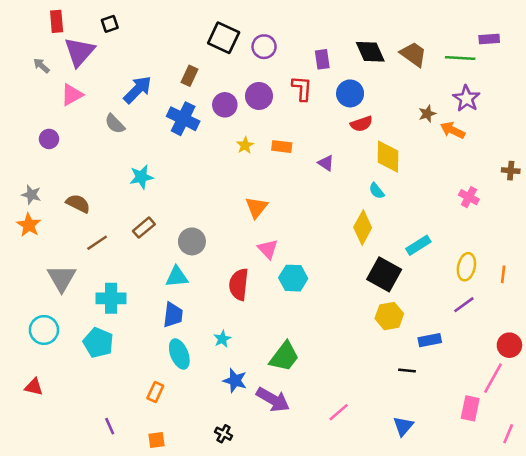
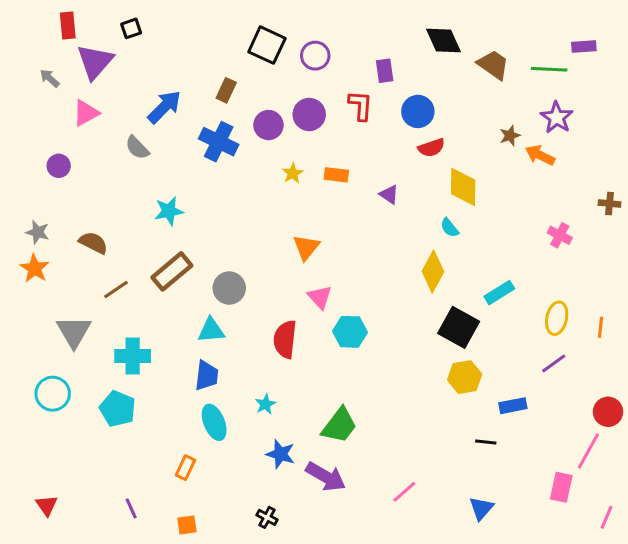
black diamond: (370, 52) -> (444, 41), moved
brown rectangle: (144, 228) -> (172, 271), size x1.5
red triangle: (34, 387) -> (47, 505), moved, turned 42

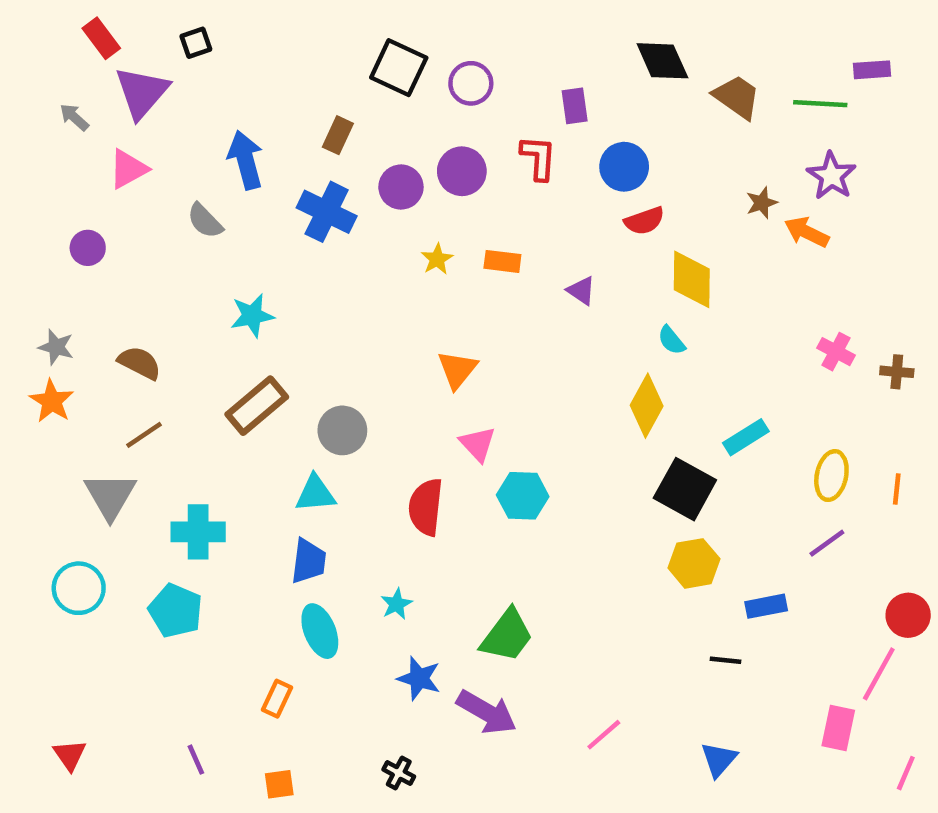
red rectangle: (68, 25) -> (101, 38), turned -32
blue arrow: (164, 107) -> (245, 160), turned -60
brown cross: (610, 204) -> (897, 372), moved
brown line: (116, 290) -> (144, 435), moved

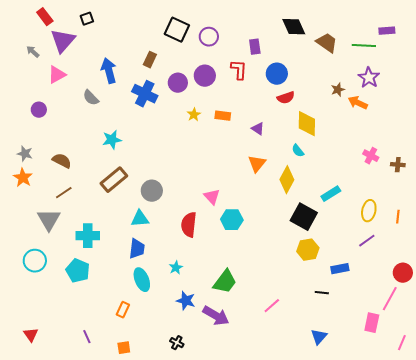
orange triangle: (457, 370) -> (257, 164), moved
pink line: (604, 735) -> (272, 306), moved

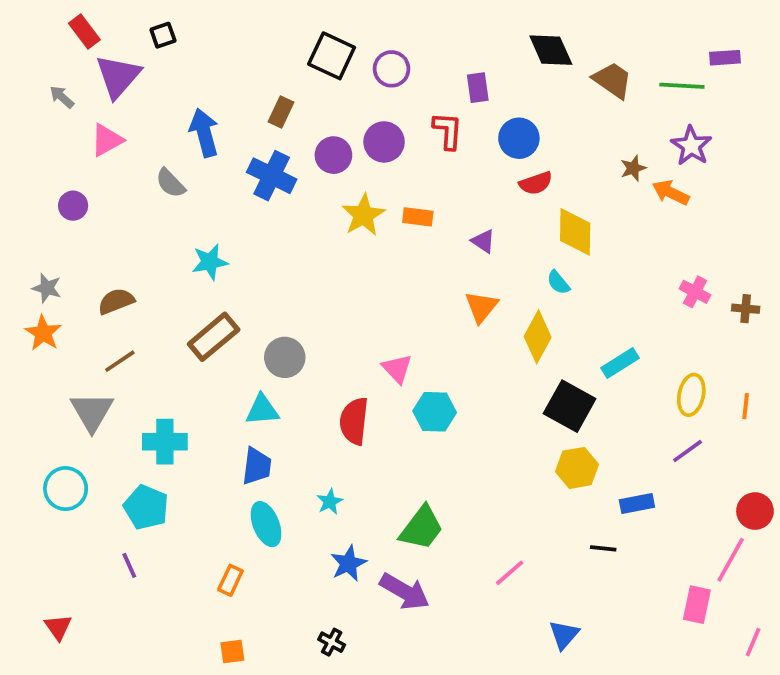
yellow star: (194, 115) -> (363, 215), size x1.6
brown semicircle: (62, 161) -> (116, 301), turned -48
blue star: (186, 301) -> (348, 563), turned 30
purple line: (87, 337) -> (129, 565), moved
blue triangle: (319, 337) -> (564, 635), moved

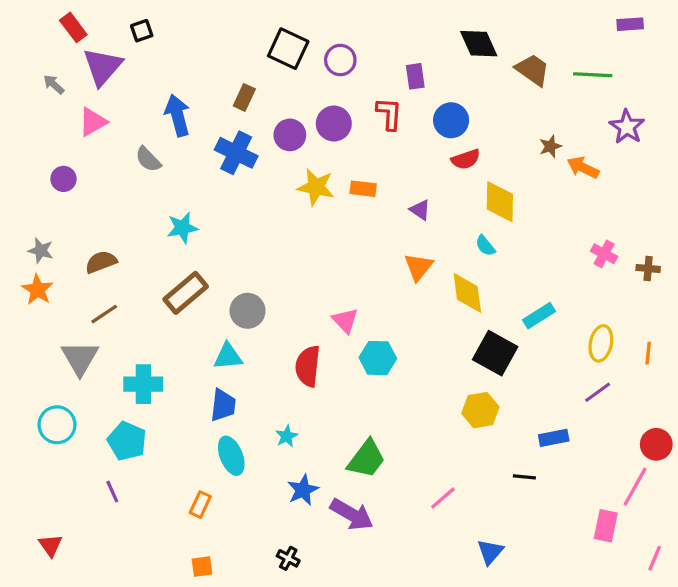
purple rectangle: (725, 58) -> (630, 24), moved
purple star: (691, 146) -> (627, 127), moved
yellow star: (363, 215) -> (316, 187), turned -30
yellow diamond: (538, 337) -> (467, 293), turned -36
yellow hexagon: (577, 468) -> (480, 410), moved

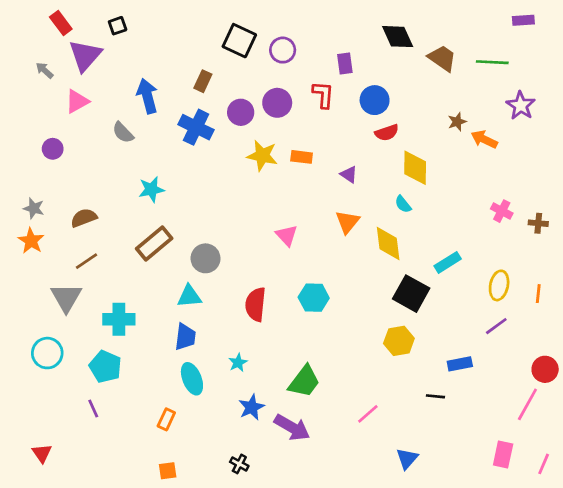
pink triangle: (345, 321) -> (287, 235), moved
pink rectangle: (606, 526) -> (503, 455), moved

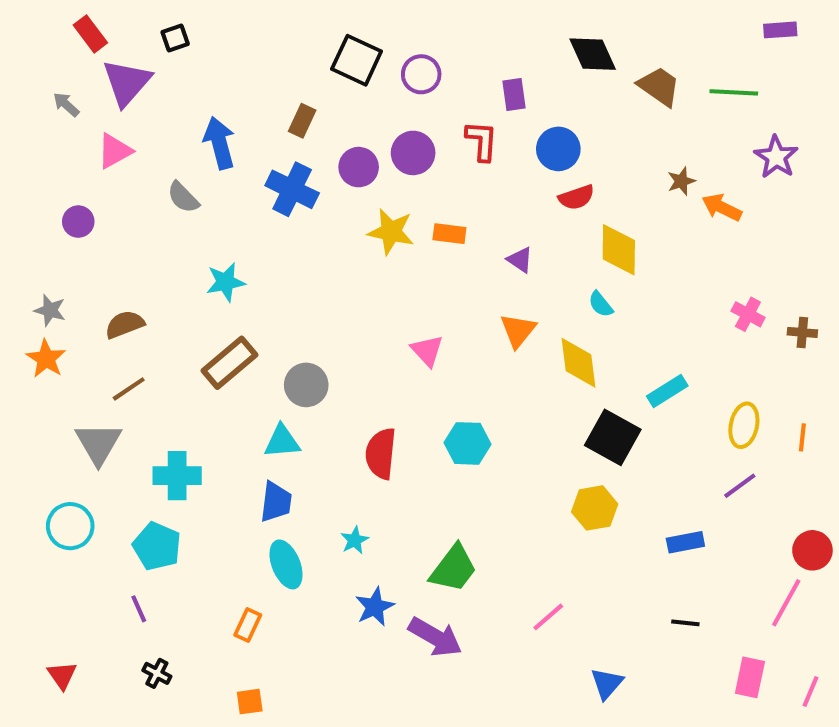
black line: (435, 396) -> (685, 623), moved
black cross: (239, 464) -> (157, 673), moved

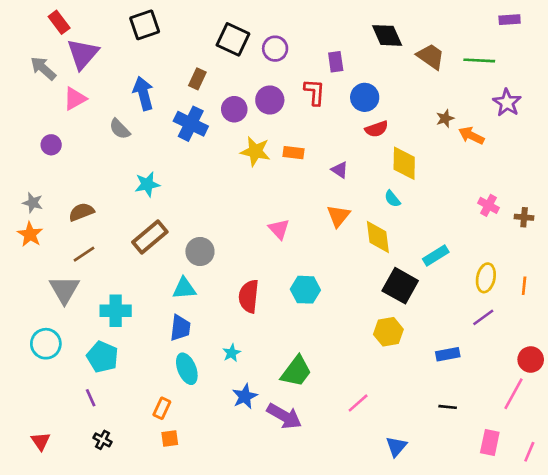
black square: (175, 38) -> (145, 25), moved, size x1.6
gray arrow: (66, 105) -> (43, 68), size x1.5
orange square: (250, 702) -> (170, 439), moved

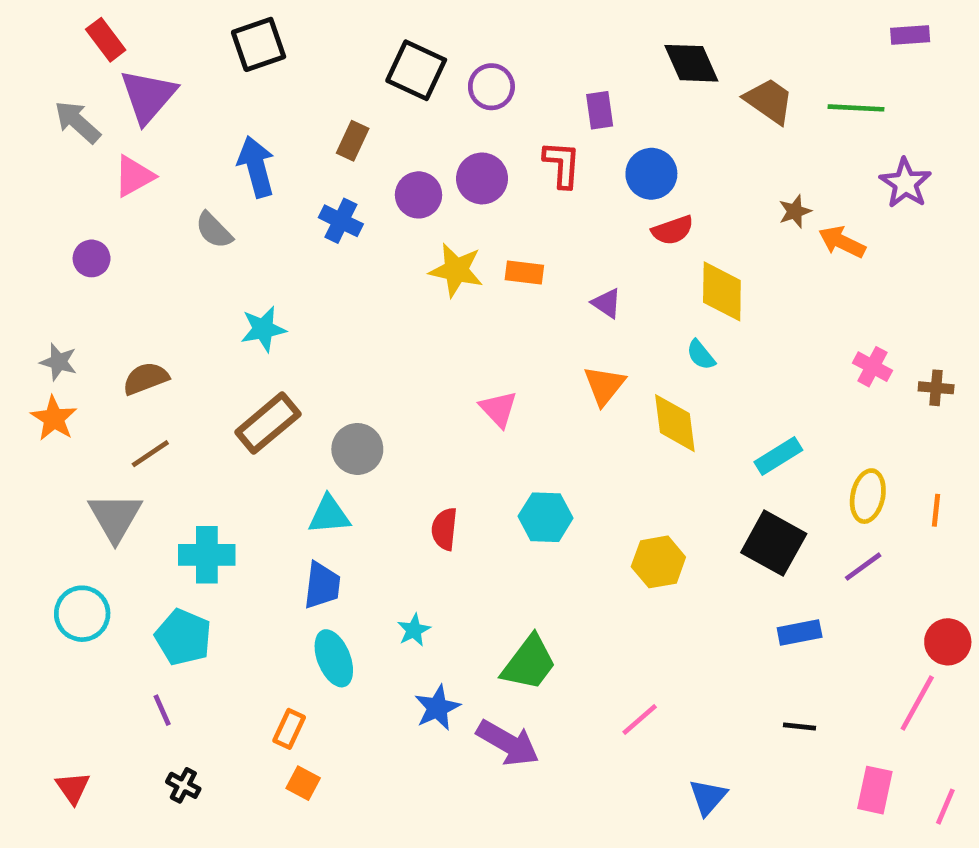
blue cross: (191, 124) -> (341, 221), size x0.7
black square: (400, 286) -> (774, 543), moved
red semicircle: (249, 296) -> (444, 529), size x0.7
yellow hexagon: (388, 332) -> (658, 562), moved
orange square: (170, 439) -> (303, 783), turned 36

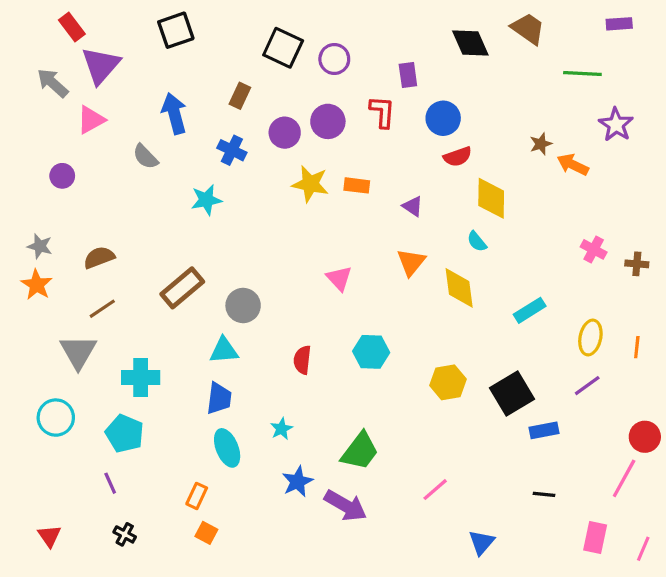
brown trapezoid: (769, 101) -> (528, 29), moved
cyan star: (263, 329) -> (206, 200), moved
black square: (774, 543) -> (512, 394), moved, turned 30

